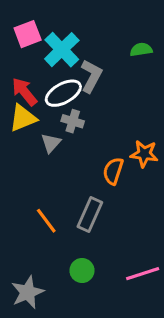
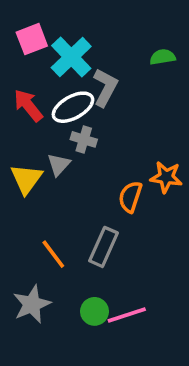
yellow triangle: (23, 118) -> (26, 179), moved, turned -32
pink line: (143, 274) -> (127, 315), moved
gray star: (28, 292) -> (32, 304), moved

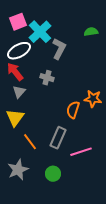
red arrow: (28, 105) -> (15, 72), moved
white ellipse: (73, 107) -> (19, 51), moved
gray triangle: (59, 165) -> (19, 92), moved
yellow triangle: (26, 179) -> (15, 118), moved
pink line: (127, 315) -> (81, 152), moved

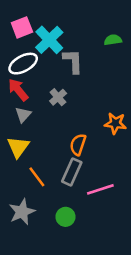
gray L-shape: (59, 49) -> (73, 61), turned -30
gray cross: (47, 78) -> (58, 97), turned 32
orange semicircle: (73, 110) -> (78, 145), moved

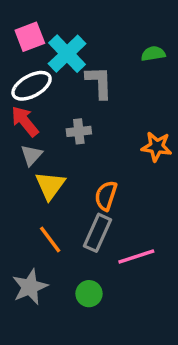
gray cross: (58, 97) -> (79, 131), turned 35
orange star: (115, 123) -> (157, 147), moved
yellow triangle: (18, 147) -> (50, 185), moved

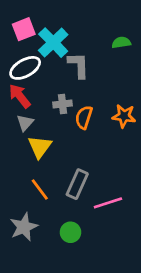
orange semicircle: (106, 196) -> (84, 117), moved

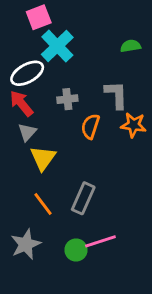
pink square: (24, 29) -> (39, 17), moved
gray L-shape: (79, 65) -> (116, 95), moved
gray cross: (62, 104) -> (67, 99), moved
pink line: (108, 203) -> (100, 241), moved

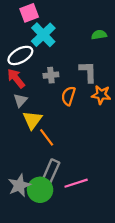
gray rectangle: (83, 198) -> (51, 171), moved
orange line: (43, 204) -> (47, 137), moved
green circle: (76, 250) -> (40, 190), moved, size x1.5

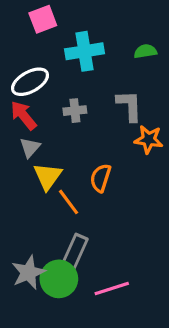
cyan cross: (43, 35) -> (84, 51), moved, turned 35
orange semicircle: (68, 96) -> (101, 178), moved
pink line: (76, 183) -> (112, 289), moved

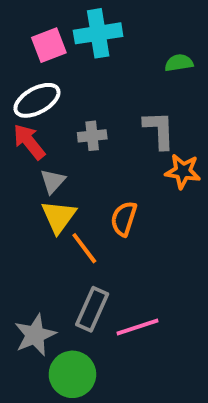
pink square: (43, 19) -> (49, 45), moved
cyan cross: (84, 51) -> (98, 33), moved
gray triangle: (30, 147) -> (53, 181), moved
green circle: (59, 279) -> (72, 374), moved
pink line: (112, 289) -> (138, 327), moved

